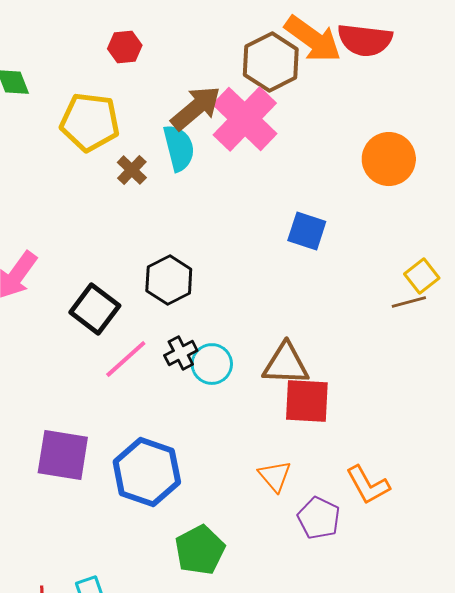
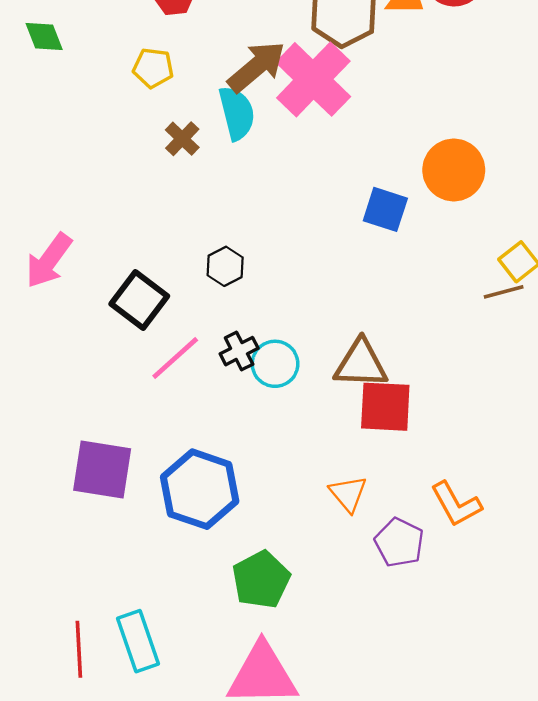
yellow pentagon: (90, 122) -> (153, 68), moved, size x0.6
orange circle: (389, 159) -> (454, 170), moved
black hexagon: (169, 280) -> (225, 266), size x0.7

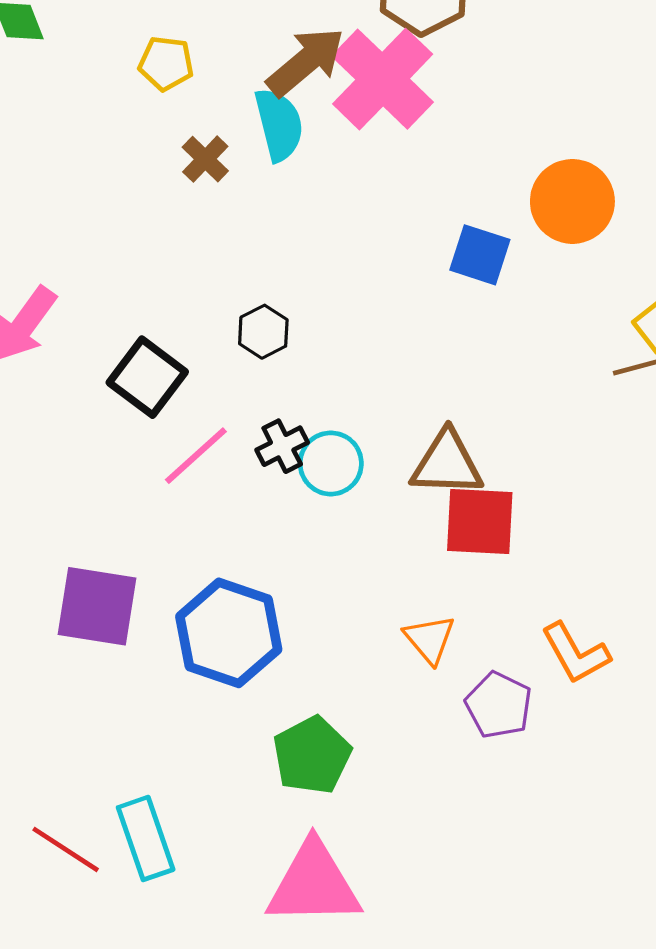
red line: (79, 649) -> (66, 849), turned -54

